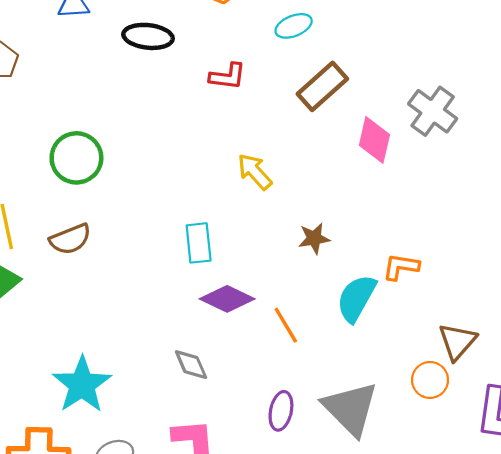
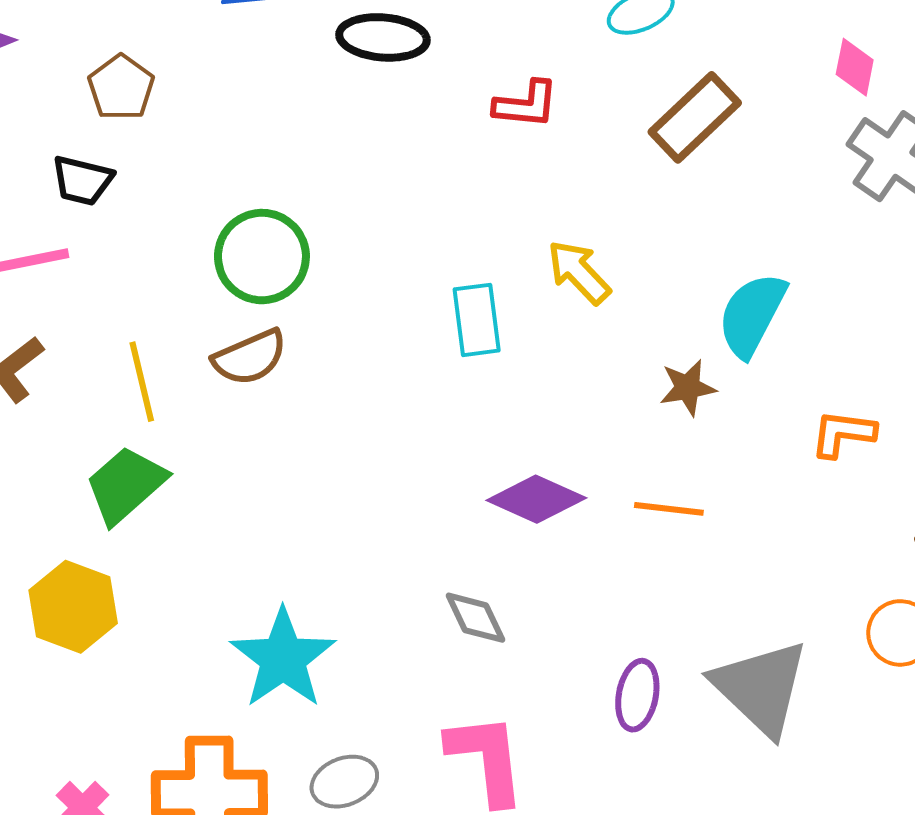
pink diamond: (374, 140) -> (855, 67), moved, size x0.7
brown semicircle: (70, 239) -> (250, 357), moved
cyan rectangle: (199, 243) -> (477, 320), moved
cyan semicircle: (356, 298) -> (752, 315), moved
orange line: (286, 325) -> (669, 509), moved, turned -51

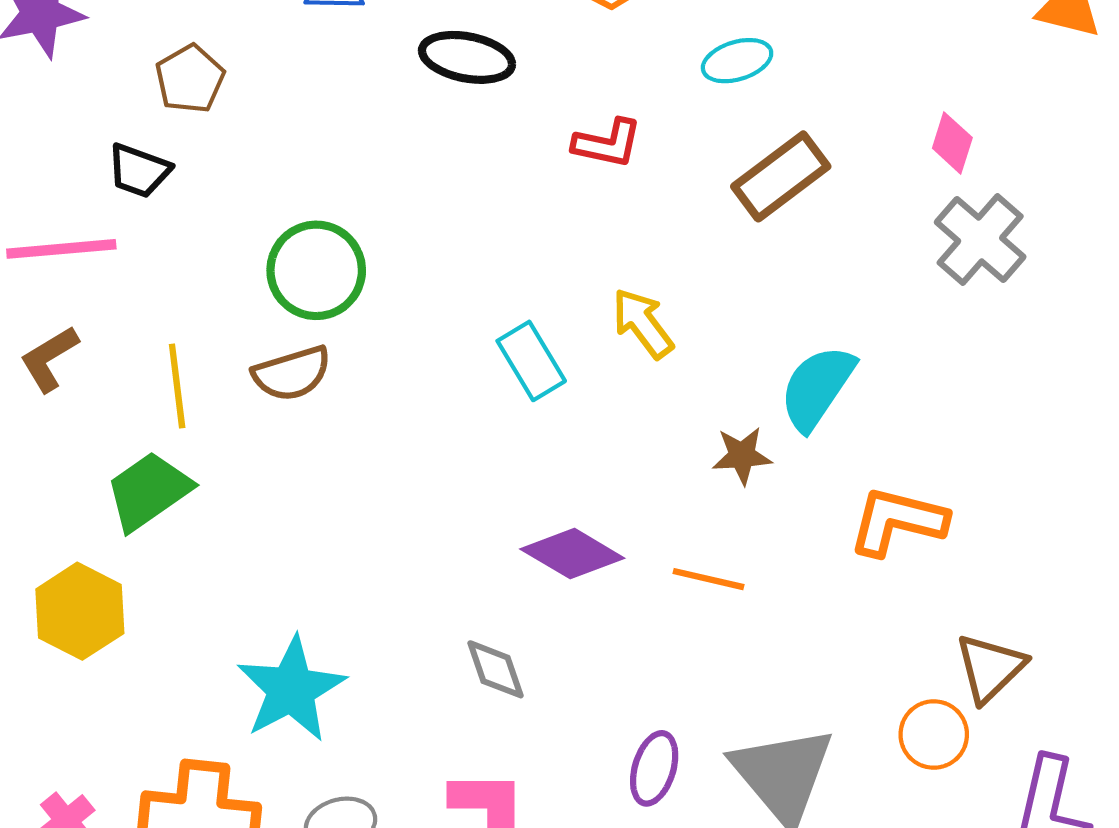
cyan rectangle: (477, 320) -> (531, 361), turned -30
orange L-shape: (843, 434) -> (898, 521), size x1.4

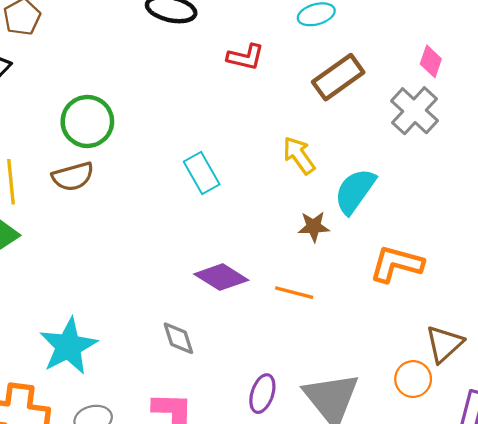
gray cross: (980, 239) -> (415, 111), moved
yellow arrow: (643, 323) -> (299, 155), moved

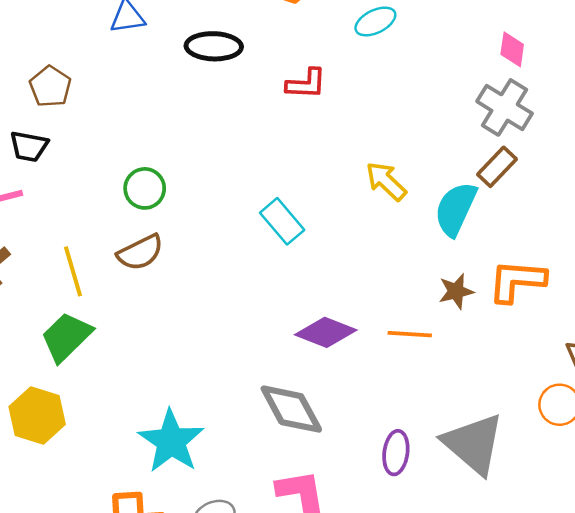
brown rectangle: (338, 77) -> (497, 167), moved, size x0.7
green circle: (87, 121) -> (145, 188), size x0.7
brown star: (314, 227) -> (456, 291), moved
gray diamond: (178, 338) -> (291, 409), size x1.6

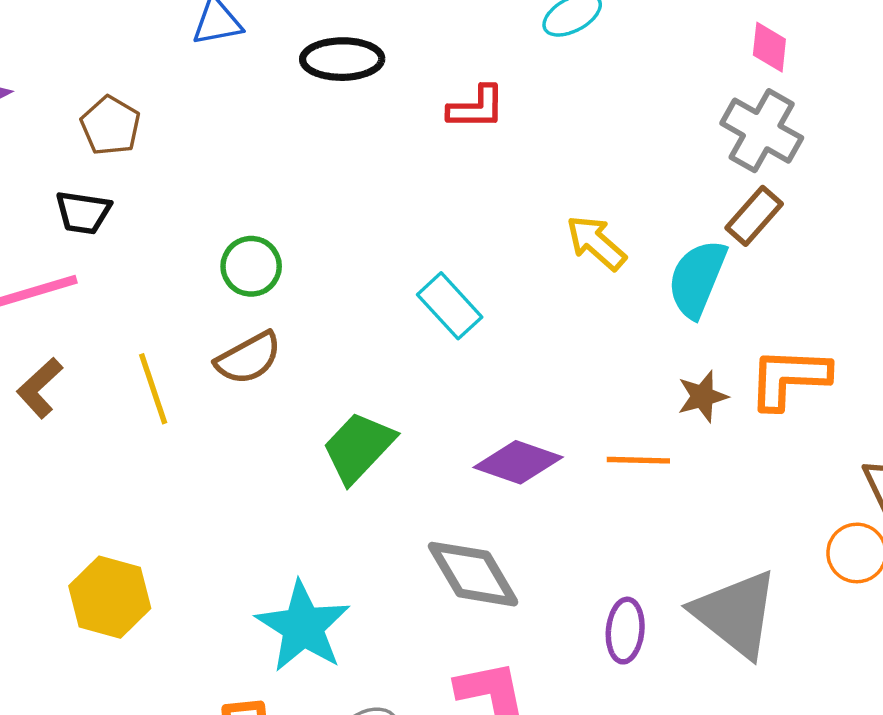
green trapezoid: (66, 337) -> (358, 447), moved

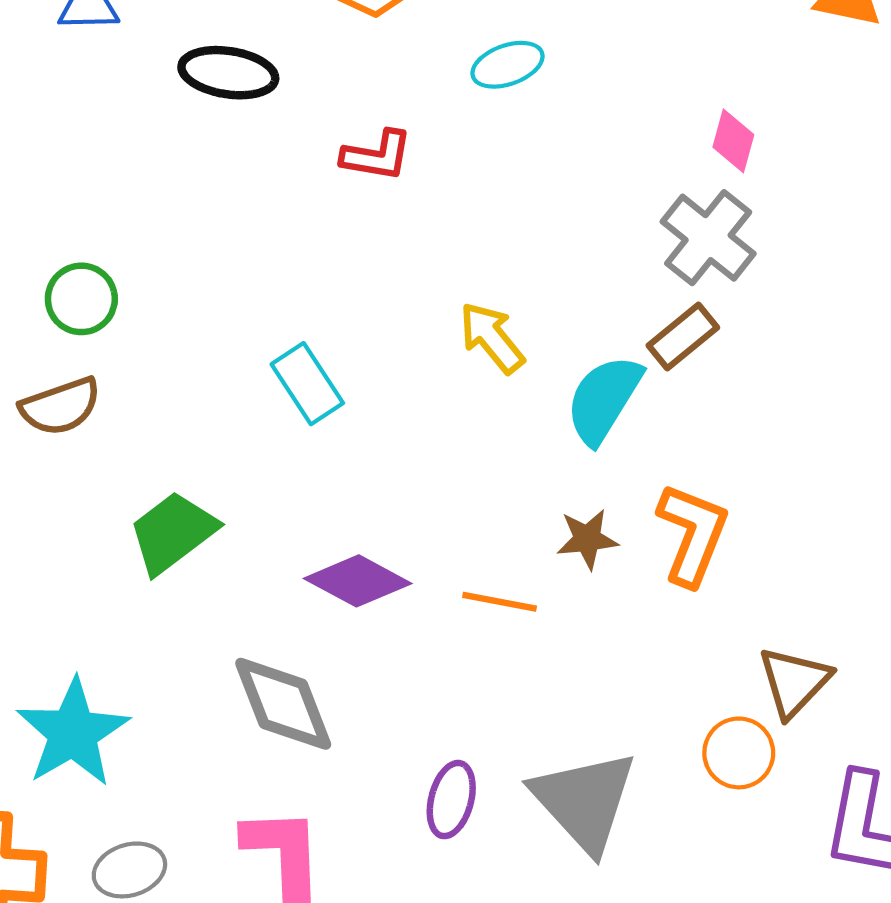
orange L-shape: (789, 378) -> (693, 534), turned 100

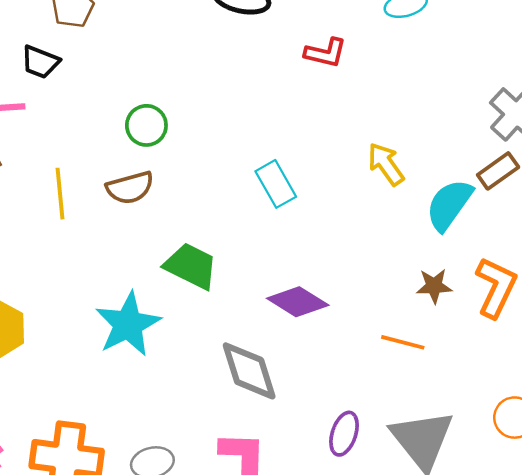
green trapezoid: (173, 533) -> (191, 266), turned 60
orange line: (500, 602) -> (403, 342), moved
cyan star: (73, 733) -> (128, 324), moved

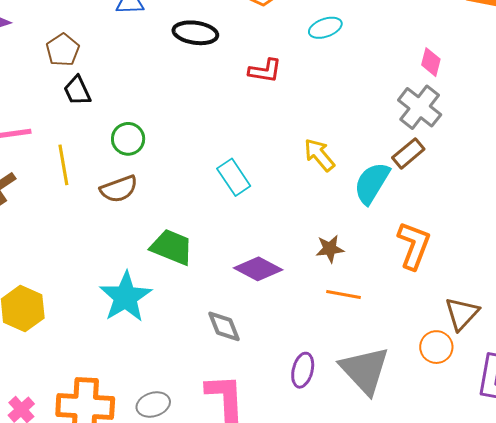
black trapezoid: (40, 62) -> (77, 91), moved, turned 48
yellow line: (60, 194) -> (63, 165), moved
brown star: (434, 286) -> (330, 249), moved
gray diamond: (249, 371) -> (224, 326), size x0.7

